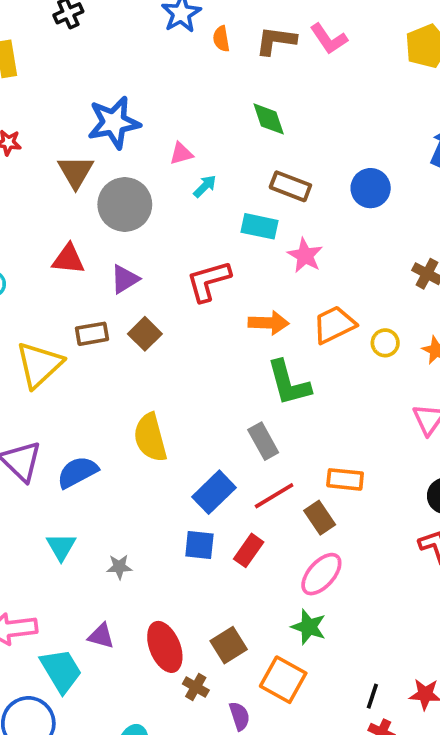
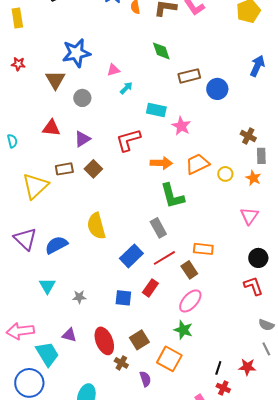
brown rectangle: (290, 186) -> (189, 76), moved, turned -35
gray circle: (125, 204) -> (82, 98), size x0.6
blue square: (199, 545) -> (123, 298), moved

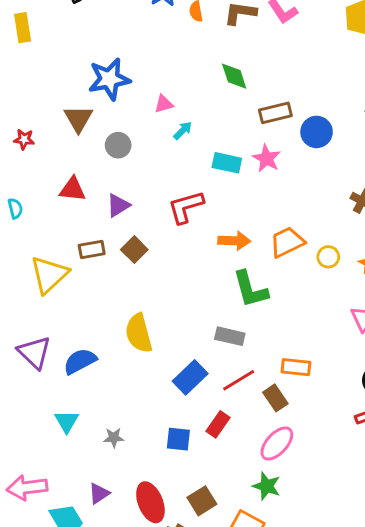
red star: (18, 64) -> (24, 139), moved
pink star: (181, 126) -> (267, 158), moved
gray rectangle: (158, 228) -> (230, 336), turned -48
purple triangle: (69, 335) -> (99, 493), turned -49

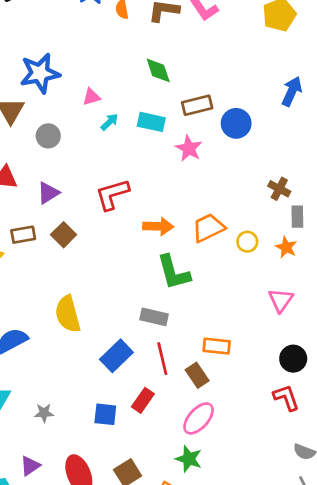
cyan rectangle: (227, 163) -> (151, 122), moved
red line: (239, 380) -> (162, 359), turned -72

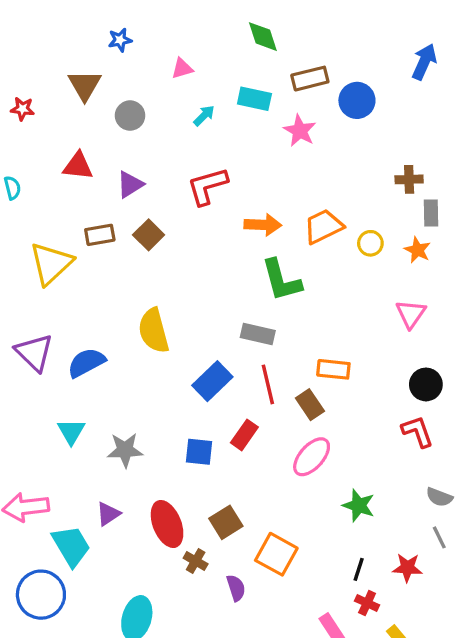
blue star: (40, 73) -> (120, 40), size x0.5
cyan arrow: (109, 122) -> (204, 116), moved
brown cross: (279, 189) -> (409, 179), turned -30
gray star: (44, 413) -> (125, 450), size x1.5
green star: (189, 459) -> (359, 505), moved

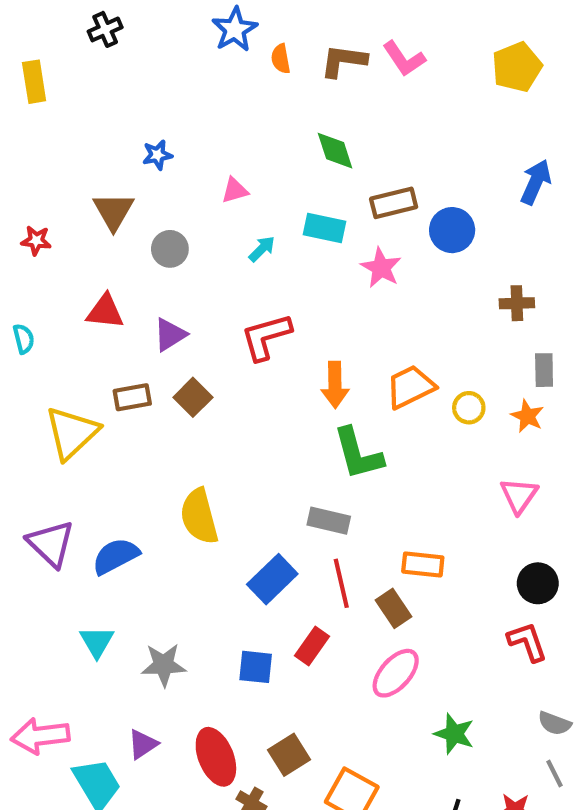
brown cross: (409, 179) -> (517, 303), moved
orange arrow: (263, 225) -> (335, 385), turned 87

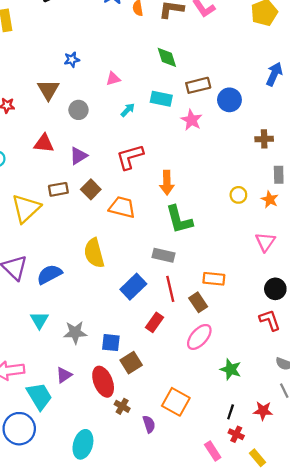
orange trapezoid: (410, 387) -> (122, 207), moved, turned 40
blue square: (256, 667) -> (111, 343), moved
brown square: (289, 755) -> (131, 363), moved

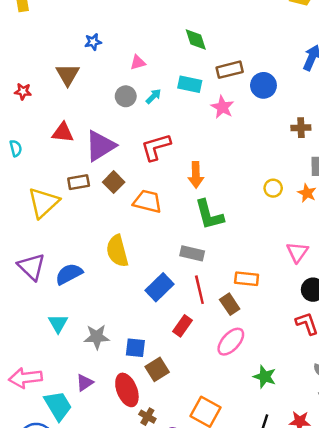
gray circle: (78, 110) -> (126, 96), moved
purple triangle: (78, 156) -> (100, 146), size x1.6
pink triangle: (265, 242) -> (297, 252), moved

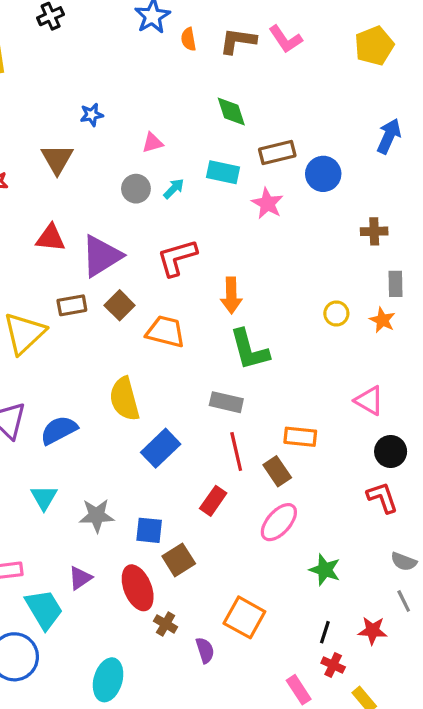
pink triangle: (297, 252) -> (369, 401), turned -35
blue rectangle: (160, 287) -> (161, 448), moved

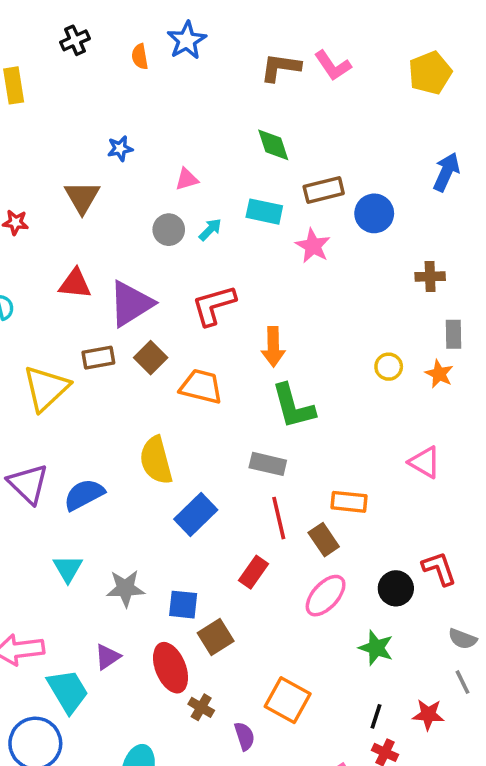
orange semicircle: (189, 39) -> (140, 57), moved
black circle: (391, 451) -> (396, 588), moved

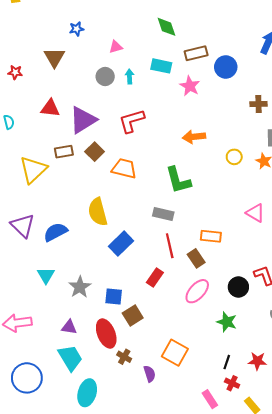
cyan arrow: (210, 230) -> (129, 77), turned -48
orange arrow: (273, 347) -> (194, 137), moved, turned 85
gray star: (125, 588) -> (80, 287), turned -30
purple triangle: (107, 657) -> (69, 327), turned 42
cyan trapezoid: (68, 691) -> (70, 358), moved

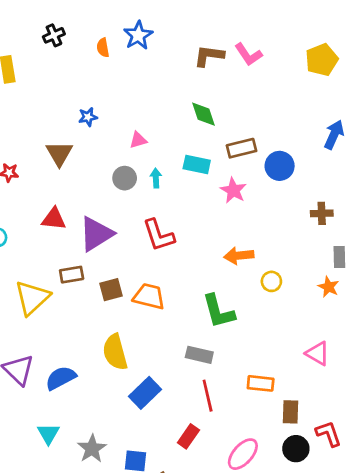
red L-shape: (132, 121) -> (159, 235), turned -92
brown square: (95, 152) -> (111, 290), moved, turned 30
yellow circle: (234, 157) -> (271, 281), moved
brown rectangle: (196, 258) -> (290, 412), moved, turned 36

